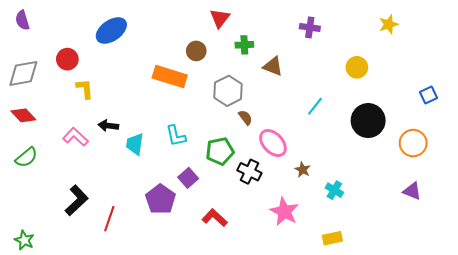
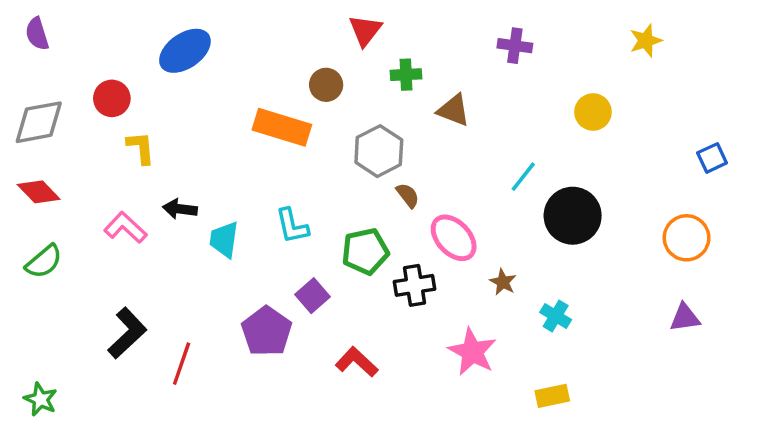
black circle: (368, 121) -> (573, 216), moved
black cross: (249, 172) -> (414, 285), turned -35
purple triangle: (412, 191) -> (685, 318), turned -30

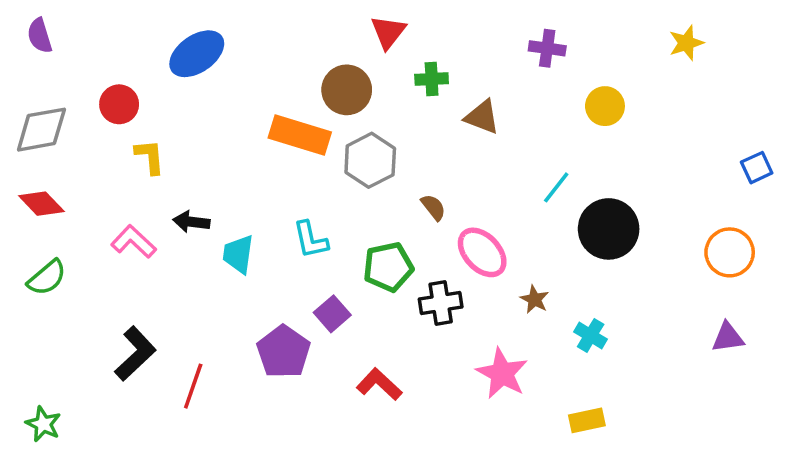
brown circle: (326, 85) -> (347, 90), size x1.4
yellow circle: (593, 112) -> (605, 106), moved
gray hexagon: (379, 151) -> (370, 160), moved

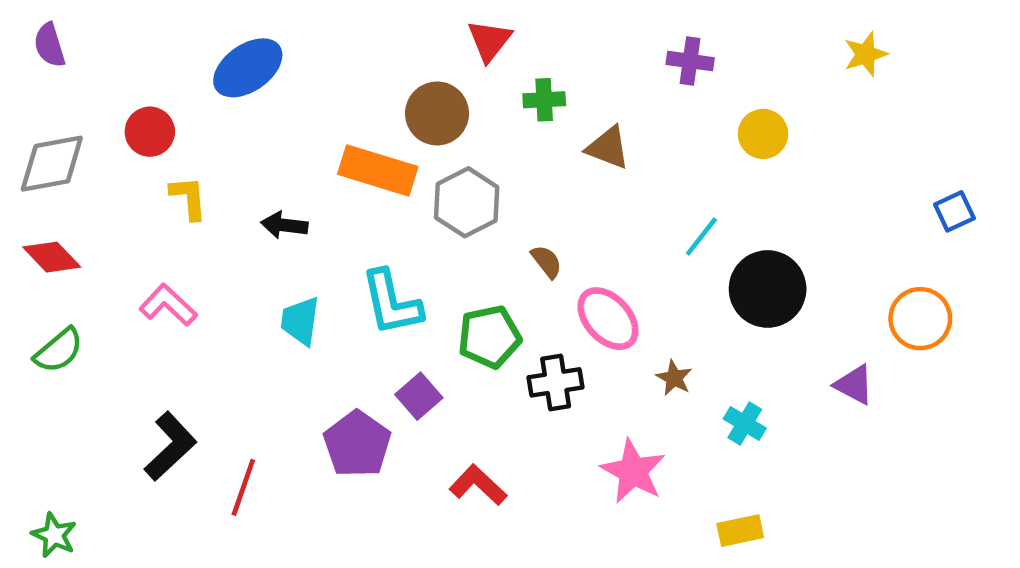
black arrow: (191, 222) -> (284, 225), moved
cyan L-shape: (311, 240) -> (391, 303), size x1.4
purple triangle: (728, 337) -> (854, 385), moved, turned 36

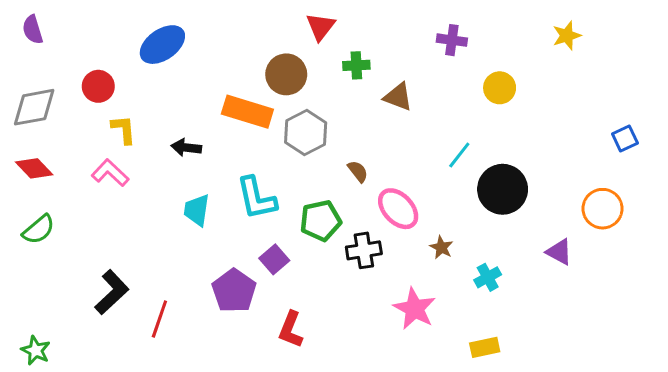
pink L-shape: (168, 305) -> (110, 173), moved
cyan cross: (745, 423) -> (488, 277), turned 30
red L-shape: (478, 485) -> (291, 329), moved, turned -111

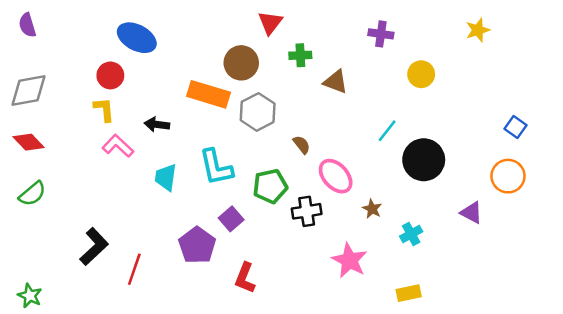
blue ellipse: (162, 45) -> (137, 38), turned 63
red circle: (98, 86) -> (110, 75), moved
blue square: (625, 139) -> (516, 127), moved, turned -30
pink L-shape: (110, 173) -> (118, 146), moved

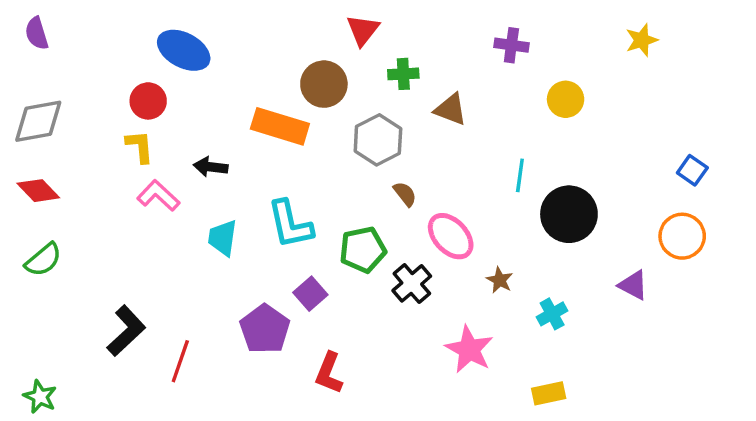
gray hexagon: (258, 112) -> (378, 140), moved
cyan line: (387, 131) -> (520, 175), turned -30
black cross: (307, 211) -> (412, 283), turned -32

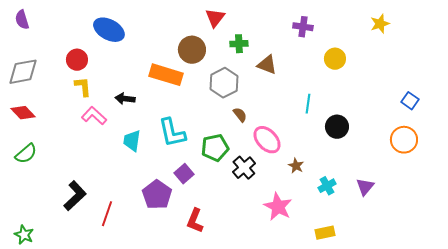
red circle: (148, 101) -> (77, 60), moved
black circle: (569, 214) -> (337, 127), size x0.7
purple triangle: (633, 285) -> (365, 187), moved, turned 42

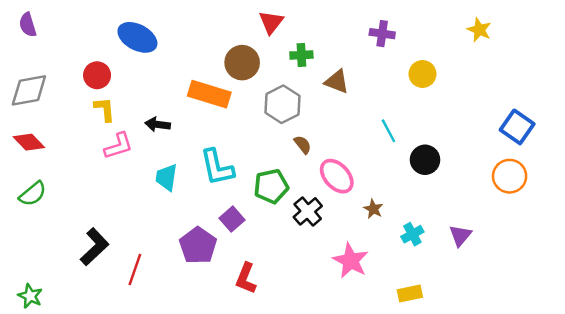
yellow star: (380, 24) -> (479, 30), turned -30
blue square: (410, 101) -> (517, 127), size x1.5
cyan line: (308, 104) -> (388, 131), turned -36
pink L-shape: (94, 116) -> (118, 146), turned 120

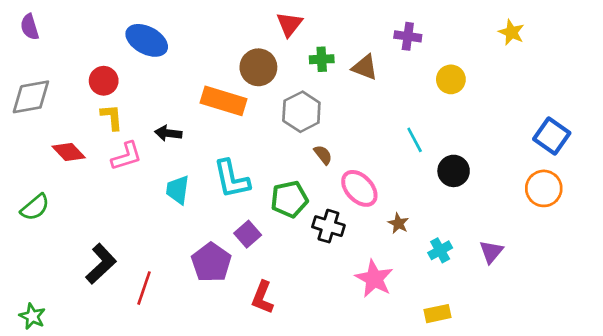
brown triangle: (337, 82) -> (365, 67), moved
red diamond: (29, 142) -> (69, 152), moved
black cross: (308, 211) -> (328, 226), turned -32

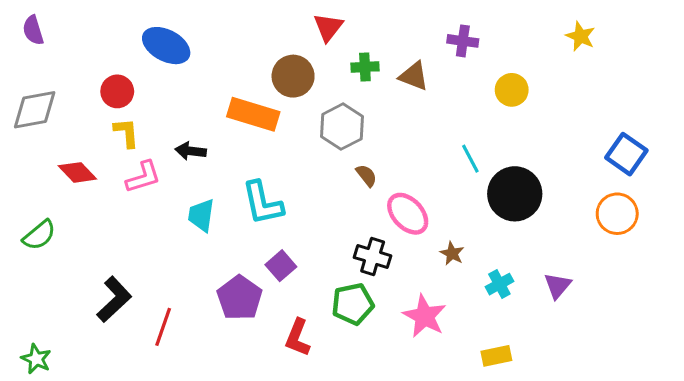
black circle: (454, 171) -> (515, 194), size x1.5
green pentagon: (289, 199) -> (353, 304), moved

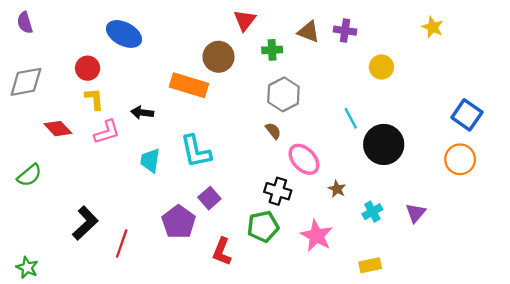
brown triangle: (414, 76) -> (309, 32), moved
gray hexagon: (342, 127) -> (283, 94), moved

